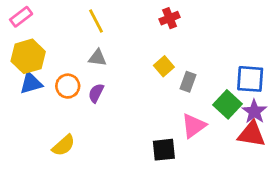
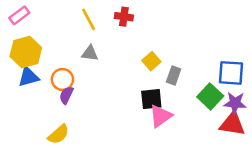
red cross: (170, 18) -> (124, 17), moved, turned 30
purple semicircle: (96, 93) -> (66, 95), moved
purple star: (254, 111) -> (235, 103), turned -30
pink triangle: (194, 126) -> (160, 116), moved
black square: (164, 150) -> (151, 99), moved

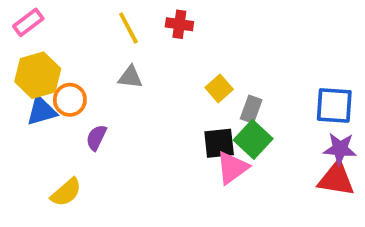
orange circle: (62, 79) -> (70, 100), moved
green square: (210, 96) -> (253, 139), moved
yellow semicircle: (59, 134) -> (66, 192), moved

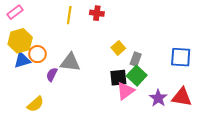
yellow line: (128, 28) -> (69, 15), turned 36
gray triangle: (130, 77) -> (70, 62), moved, size x1.5
purple star: (340, 149) -> (158, 98), moved, turned 30

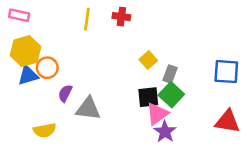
pink rectangle: (15, 12) -> (19, 15), turned 49
gray triangle: (70, 62) -> (88, 109), moved
purple star: (158, 98) -> (165, 132), moved
yellow semicircle: (35, 104) -> (45, 130), turned 30

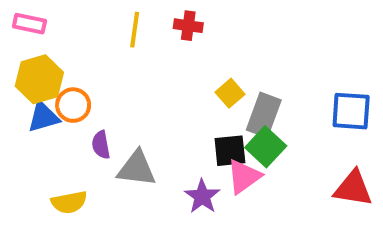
gray rectangle: (170, 74) -> (264, 115), size x1.5
purple semicircle: (65, 93) -> (101, 145), turned -36
purple star: (165, 132) -> (202, 196), moved

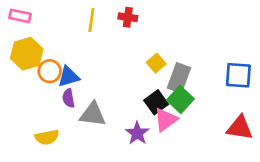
blue triangle: (43, 117) -> (68, 77), moved
black square: (230, 151) -> (156, 102), turned -30

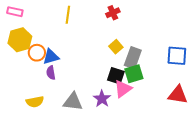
red cross: (128, 17) -> (113, 13), moved, turned -32
green square: (180, 100) -> (134, 74), turned 30
black square: (156, 102) -> (116, 76), turned -36
gray triangle: (93, 114) -> (73, 102), moved

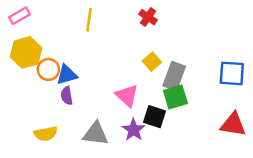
pink rectangle: (15, 12) -> (20, 16), turned -42
red cross: (113, 13) -> (148, 17), turned -32
black square: (116, 76) -> (155, 117), moved
pink triangle: (123, 89) -> (127, 96), moved, turned -42

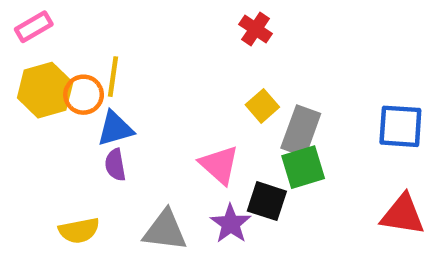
yellow line: (89, 20) -> (113, 77), moved
orange circle: (48, 69) -> (84, 95), moved

